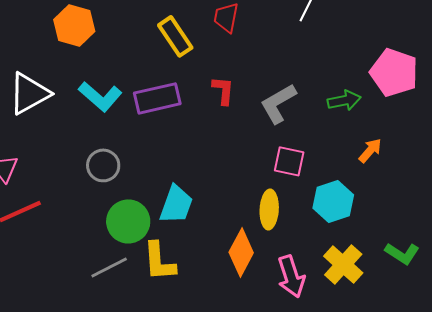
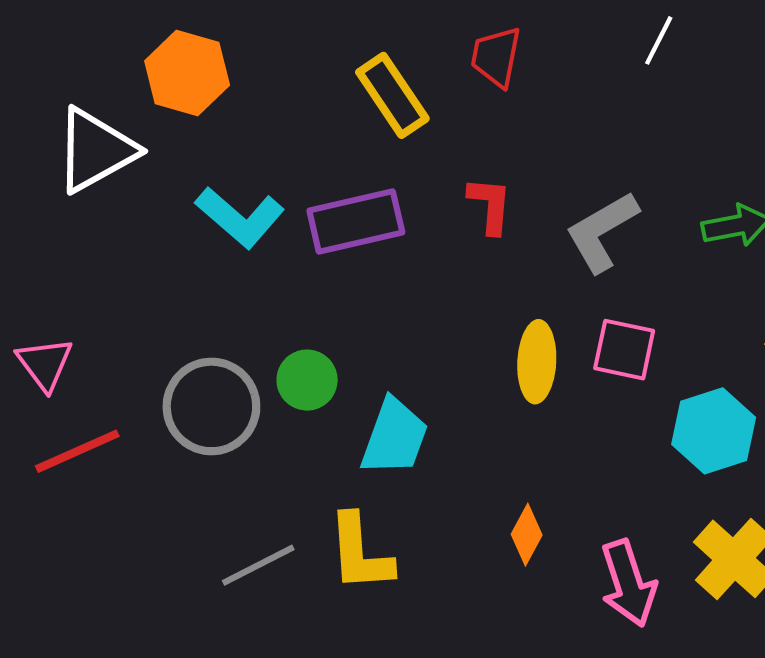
white triangle: (29, 93) -> (96, 150), moved
gray circle: (103, 165) -> (211, 406), moved, size x1.4
yellow ellipse: (269, 209) -> (537, 362), moved
green circle: (128, 221) -> (307, 380), moved, size x0.7
orange diamond: (241, 252) -> (527, 535), size x0.6

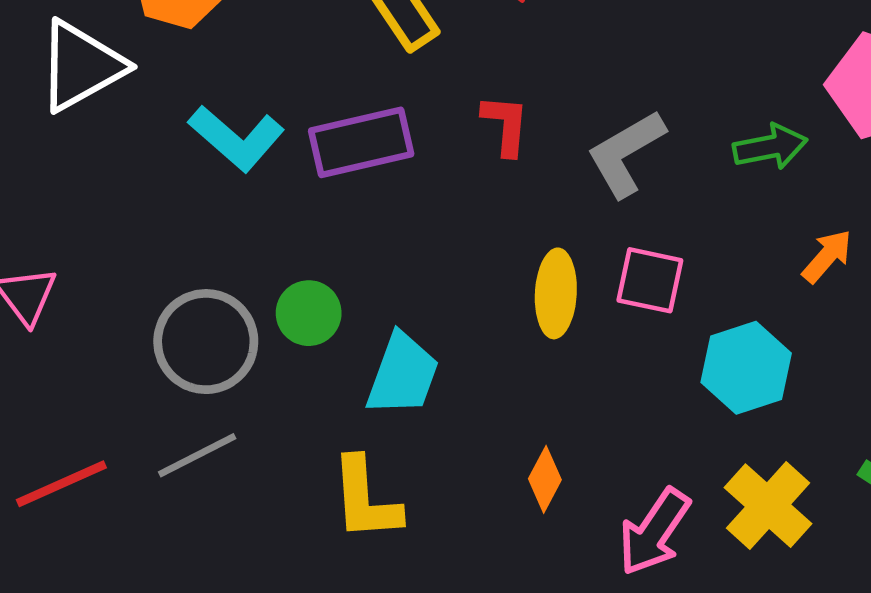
red line: (77, 451) -> (61, 484), moved
gray line: (258, 565) -> (197, 455), moved
pink arrow: (628, 583) -> (654, 532), turned 52

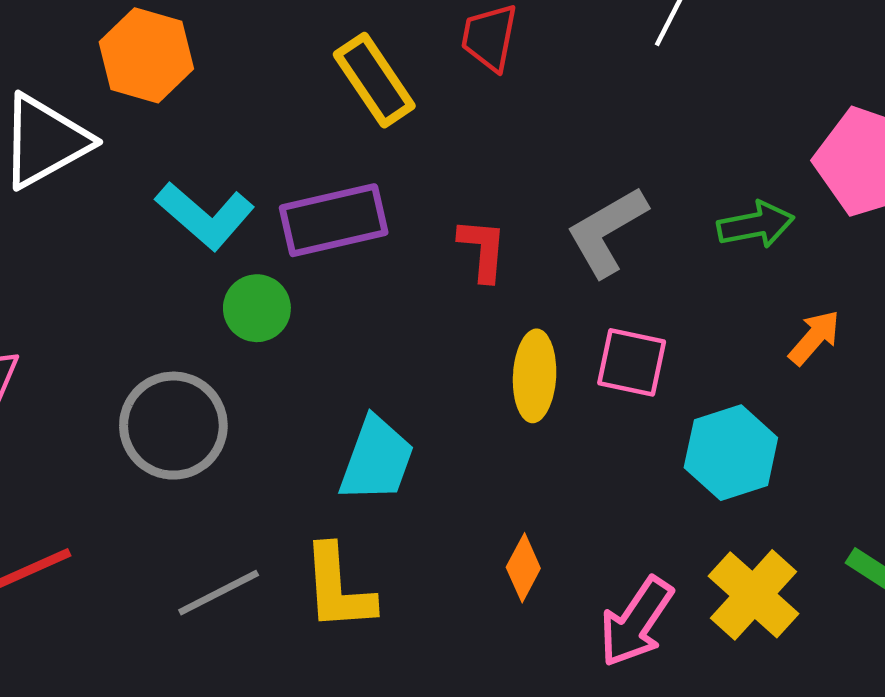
red L-shape: (506, 125) -> (483, 249), moved
green circle: (309, 313) -> (257, 308), moved
gray line: (197, 455) -> (219, 593), moved

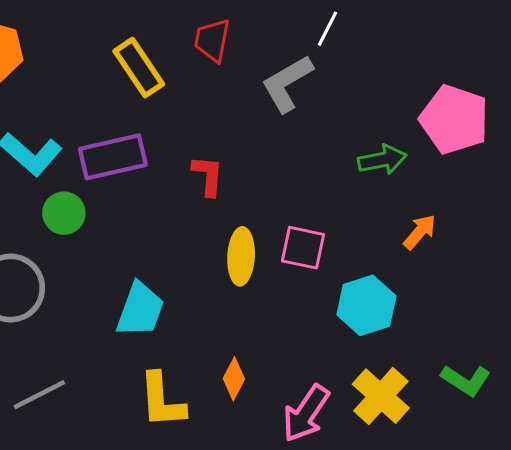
gray L-shape: (607, 231) -> (287, 83), moved
yellow L-shape: (338, 588) -> (162, 400), moved

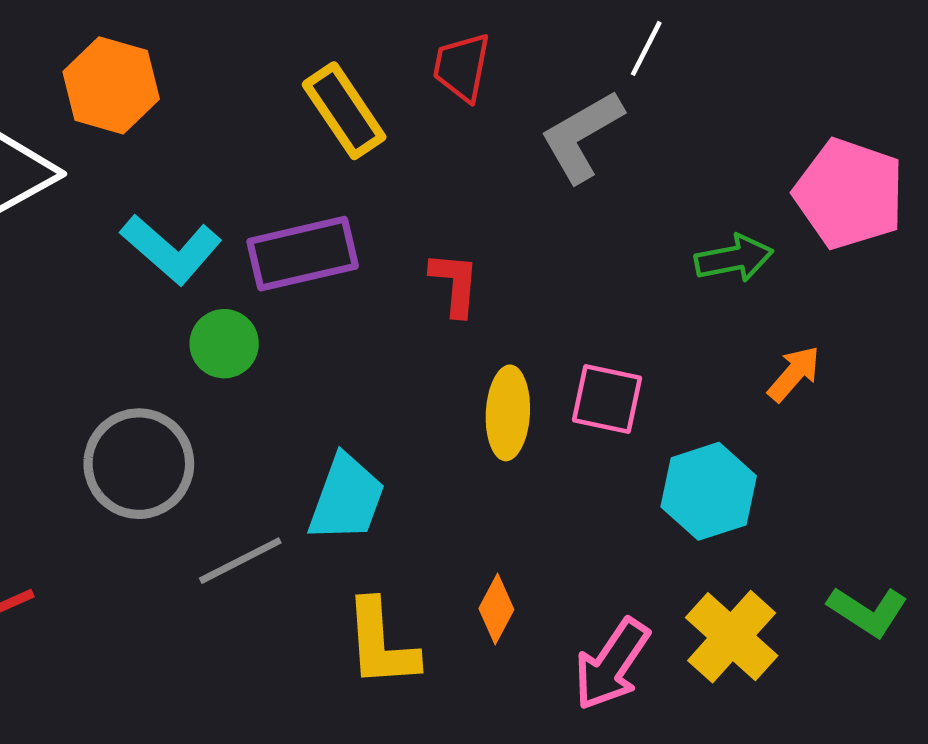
gray line: (39, 395) -> (240, 561), moved

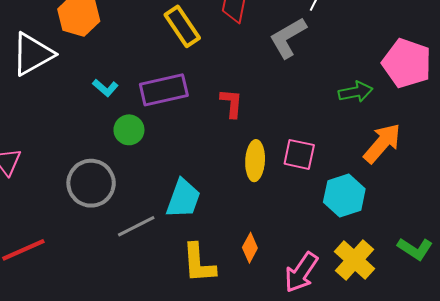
cyan L-shape: (171, 249) -> (105, 88), size x0.6
orange arrow: (794, 374) -> (382, 143), size x1.6

